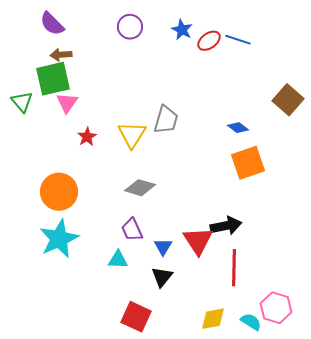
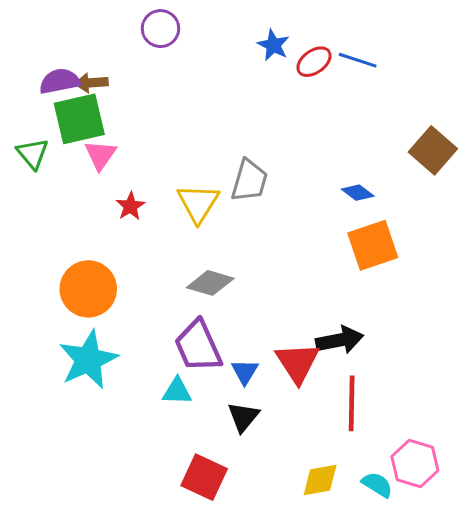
purple semicircle: (52, 24) -> (60, 81), moved, turned 124
purple circle: (130, 27) -> (161, 29), moved
purple trapezoid: (132, 230) -> (198, 346), size x1.5

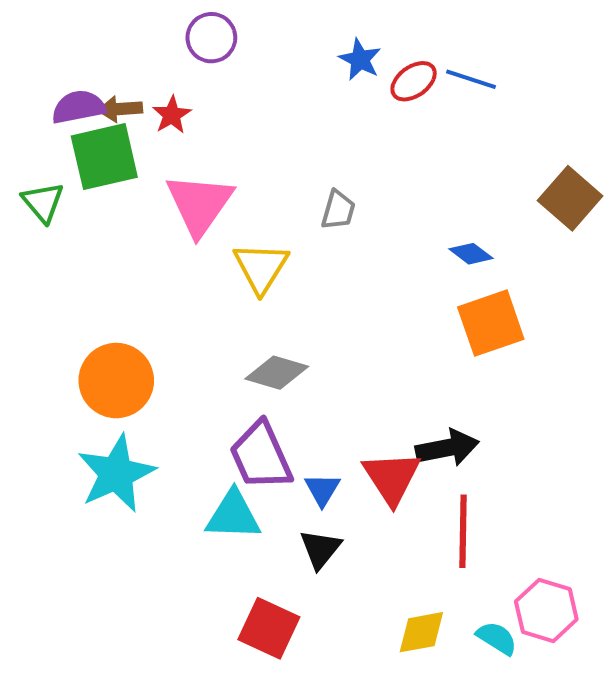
pink triangle: (100, 155) -> (199, 204), moved, size x1.6
gray trapezoid: (249, 181) -> (338, 210), moved, size x0.7
red star: (130, 206) -> (172, 115), moved
cyan triangle: (177, 391) -> (233, 515), size x1.4

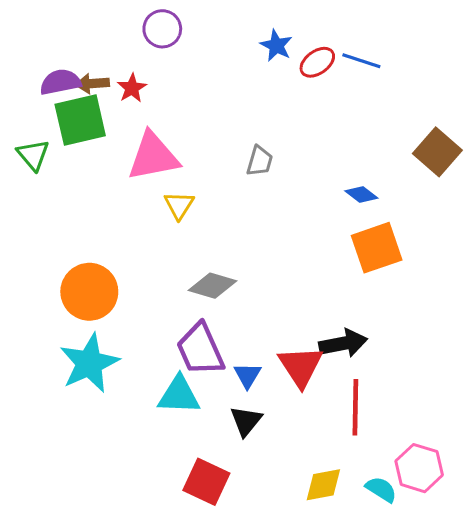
pink triangle: (199, 204) -> (153, 156), turned 44
yellow triangle: (261, 268) -> (179, 205), moved, size x0.7

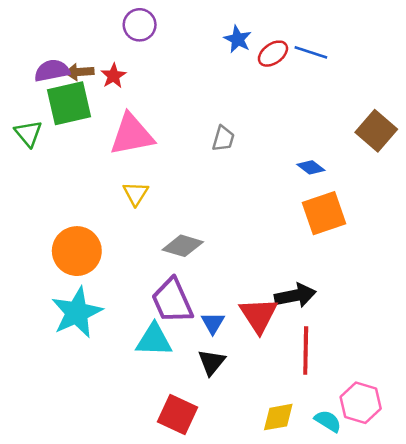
yellow triangle: (179, 205) -> (136, 194), moved

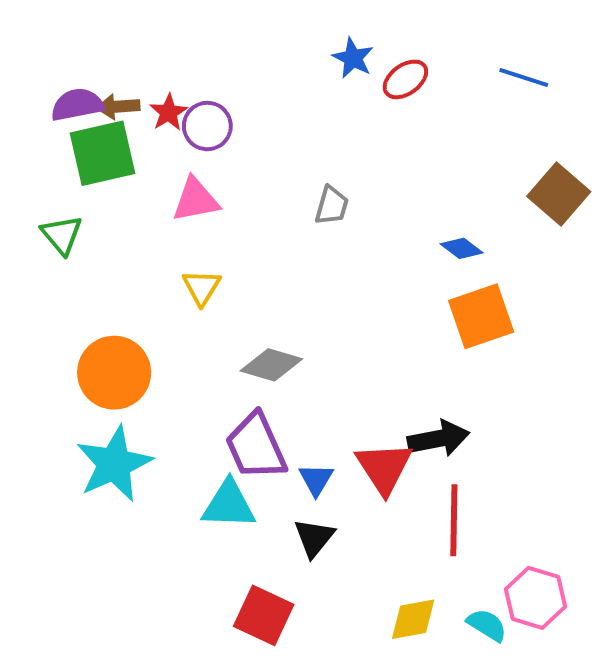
purple circle: (140, 25) -> (207, 126), moved
blue line: (311, 52) -> (524, 77), moved
green triangle: (28, 133) -> (62, 235), moved
pink triangle: (132, 135) -> (196, 200), size x0.7

